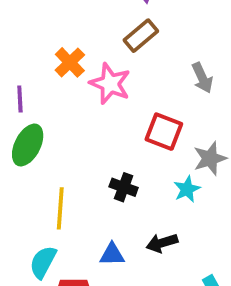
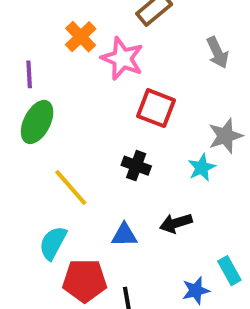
red square: (164, 132) -> (156, 108), moved
yellow line: (60, 208) -> (71, 187), turned -45

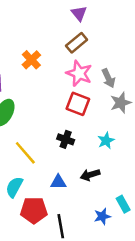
gray arrow: (217, 53) -> (108, 78), moved
pink star: (122, 59) -> (79, 73), moved
gray star: (225, 136) -> (121, 103), moved

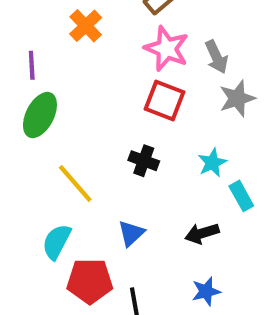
black arrow: (90, 175) -> (202, 233), moved
blue triangle: (58, 182) -> (131, 233), turned -42
cyan rectangle: (123, 204) -> (241, 196), moved

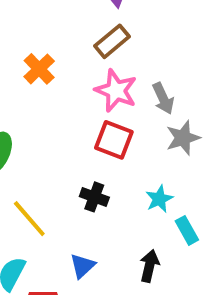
black arrow: (202, 233) -> (149, 266), turned 120

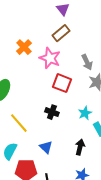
pink star: (116, 91) -> (50, 58), moved
blue triangle: (82, 266) -> (46, 147), turned -32

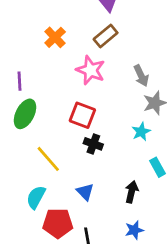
orange cross: (24, 47) -> (55, 37), moved
red square: (62, 83) -> (82, 115), moved
cyan star: (85, 113) -> (141, 132), moved

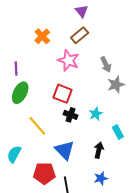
cyan star: (141, 132) -> (96, 114), moved
blue triangle: (85, 192) -> (64, 150), size x1.5
cyan semicircle: (36, 197) -> (14, 154), moved

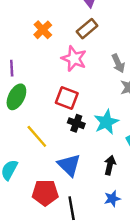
cyan star: (96, 114) -> (106, 122), size x1.5

